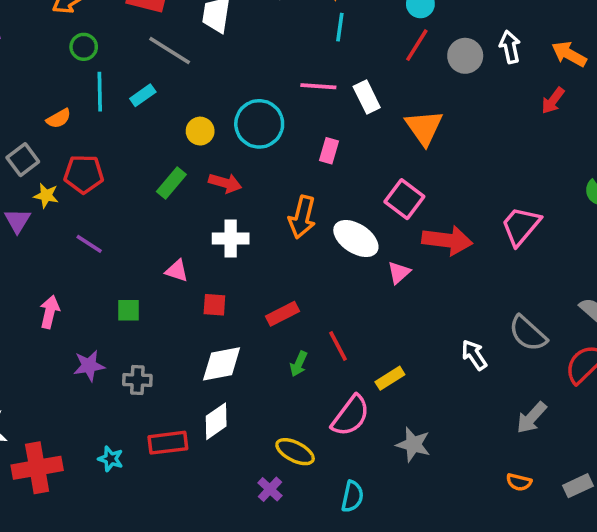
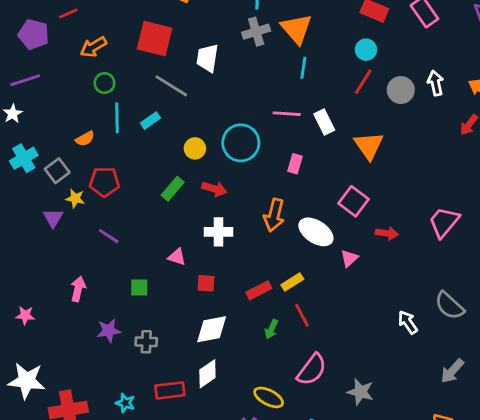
red arrow: (447, 240) -> (387, 233), size x0.6
yellow rectangle: (390, 378) -> (292, 282), moved

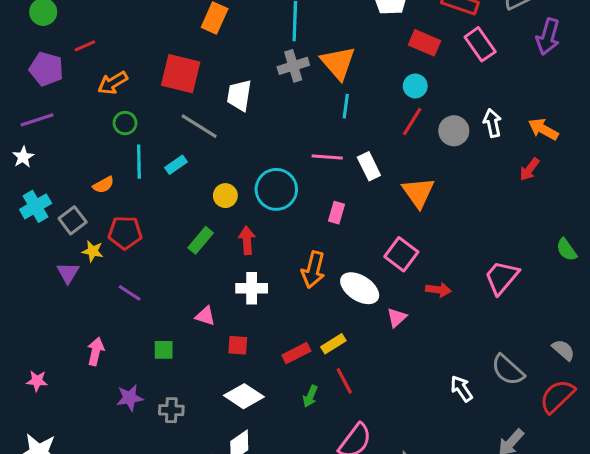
red arrow: (214, 189) -> (247, 240), turned -110
white diamond: (212, 329) -> (244, 396), turned 44

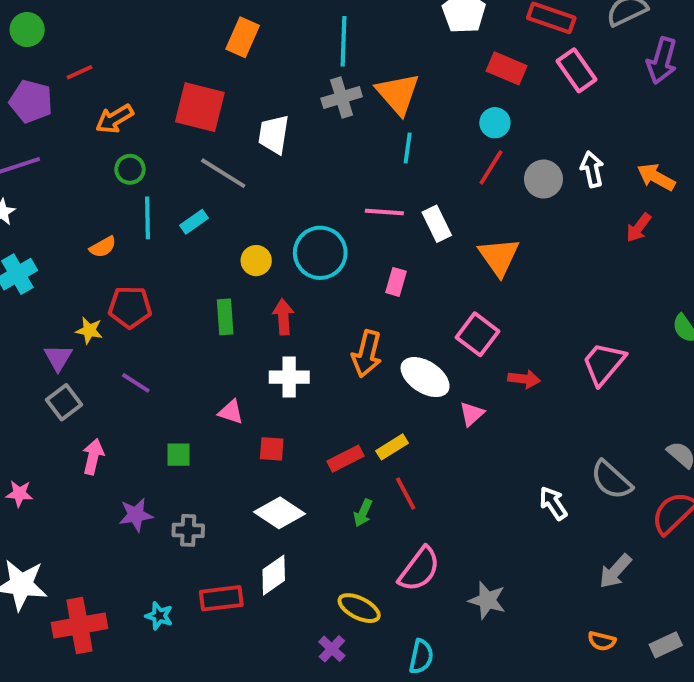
gray square: (73, 220) -> (64, 402), moved
green rectangle: (201, 240) -> (225, 317), turned -44

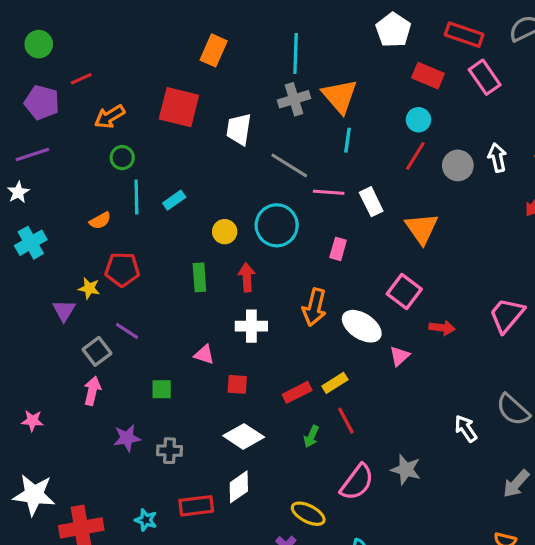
gray line: (223, 173) -> (289, 165), moved
gray square: (64, 402) -> (97, 351), moved
gray star: (487, 600) -> (406, 470), moved

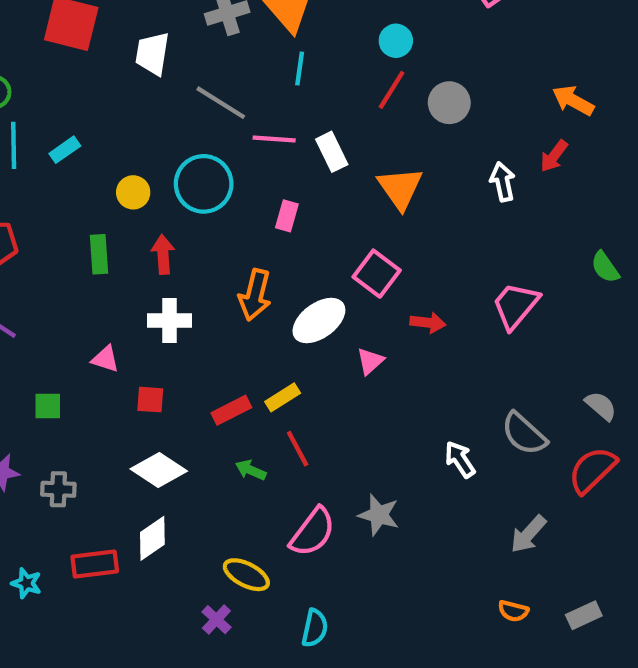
white arrow: (497, 158) -> (503, 182), moved
white ellipse: (362, 326) -> (319, 321), turned -69
green arrow: (311, 436) -> (251, 470), turned 90

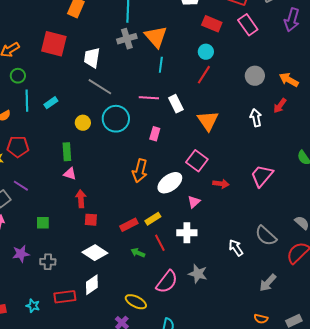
gray line: (221, 103) -> (100, 87), moved
gray circle: (449, 103) -> (255, 76), moved
red arrow: (163, 254) -> (81, 199), moved
white cross: (169, 321) -> (187, 233), moved
pink triangle: (105, 359) -> (70, 174), moved

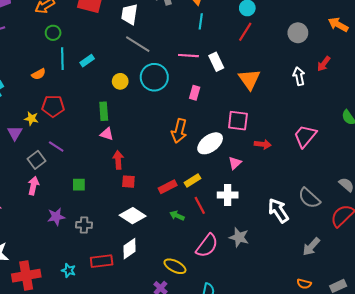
orange arrow: (289, 80) -> (338, 25), moved
pink square: (197, 161) -> (238, 121), turned -30
white arrow: (236, 248) -> (278, 210), size x1.4

